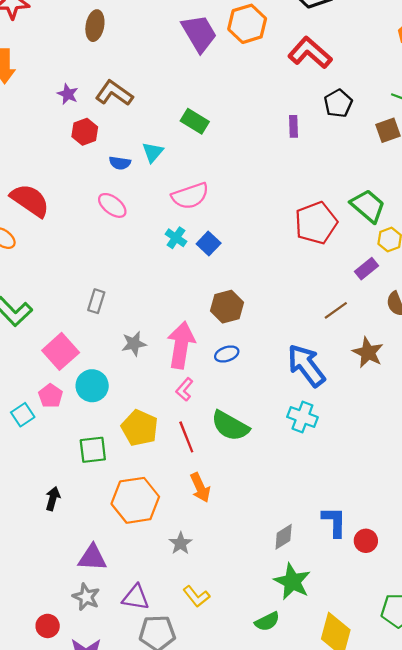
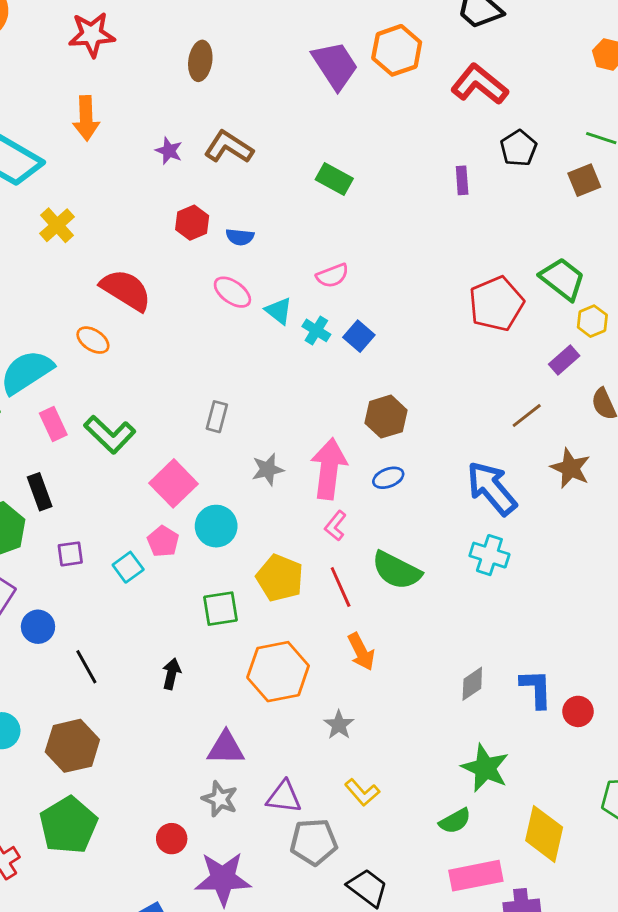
red hexagon: (85, 132) -> (192, 223), moved
cyan triangle: (153, 152) -> (279, 311), moved, turned -30
pink semicircle: (190, 196) -> (332, 276), size x0.7
gray diamond: (284, 537) -> (472, 684), moved

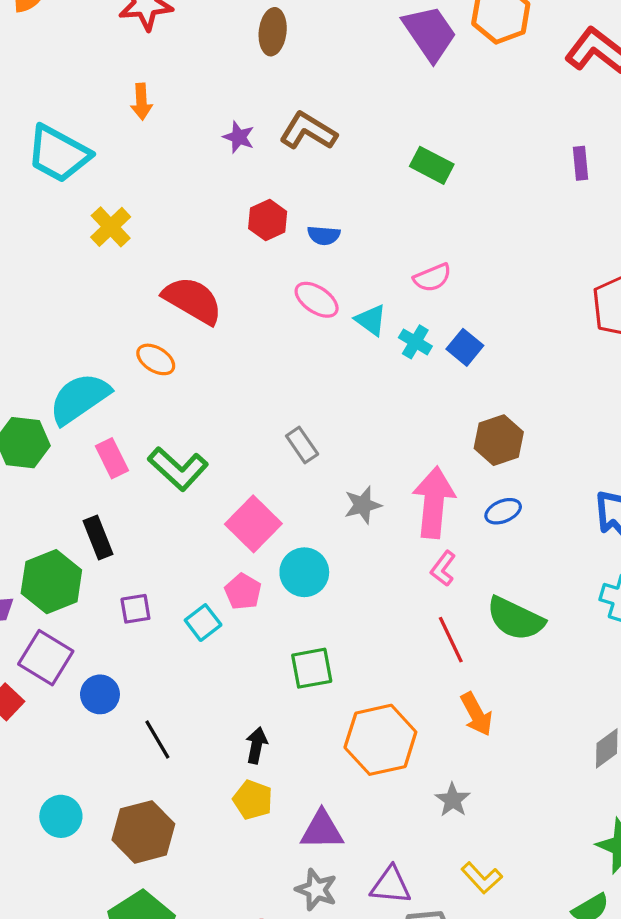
orange arrow: (86, 118) -> (142, 102), size x0.7
gray rectangle: (217, 417) -> (302, 445), turned -48
yellow pentagon: (280, 578) -> (253, 800), moved, size x0.7

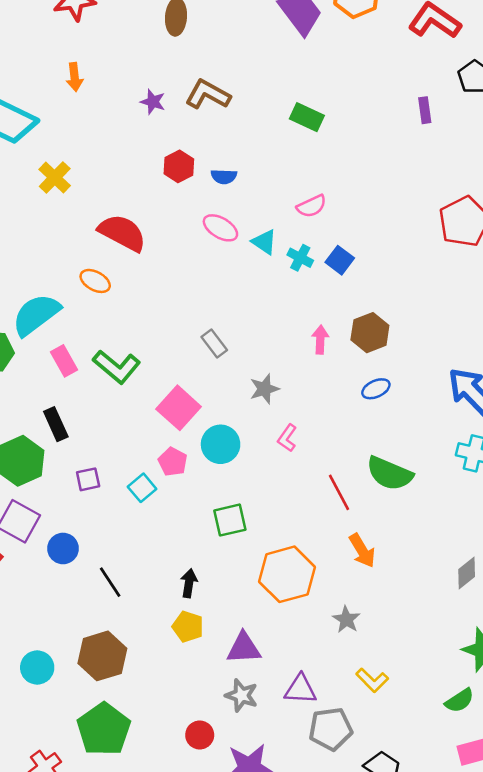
pink arrow: (434, 502) -> (320, 340), moved, size x0.5
pink L-shape: (443, 569) -> (287, 438), moved
cyan circle: (61, 816) -> (37, 667), moved

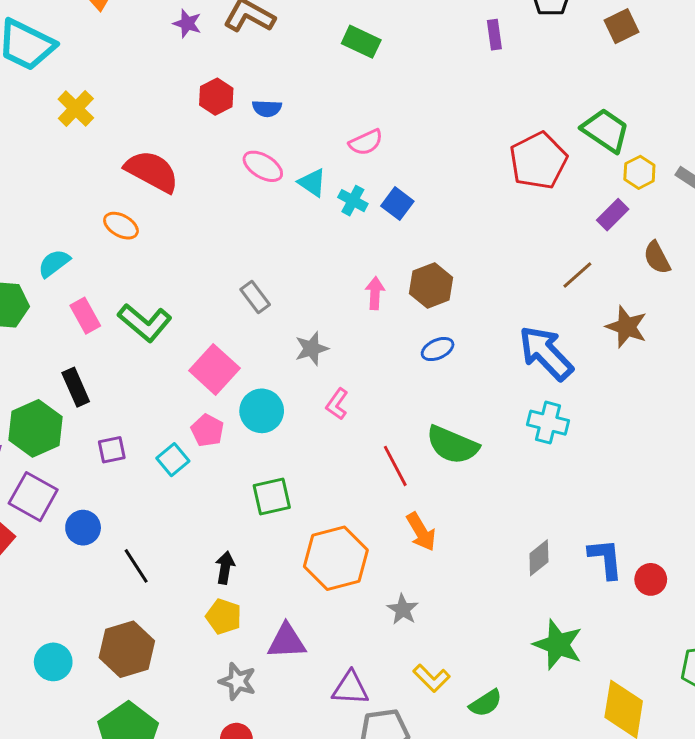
cyan semicircle: (36, 315) -> (54, 263), size x0.6
gray star: (242, 695) -> (238, 681), moved
green semicircle: (460, 701) -> (486, 703), moved

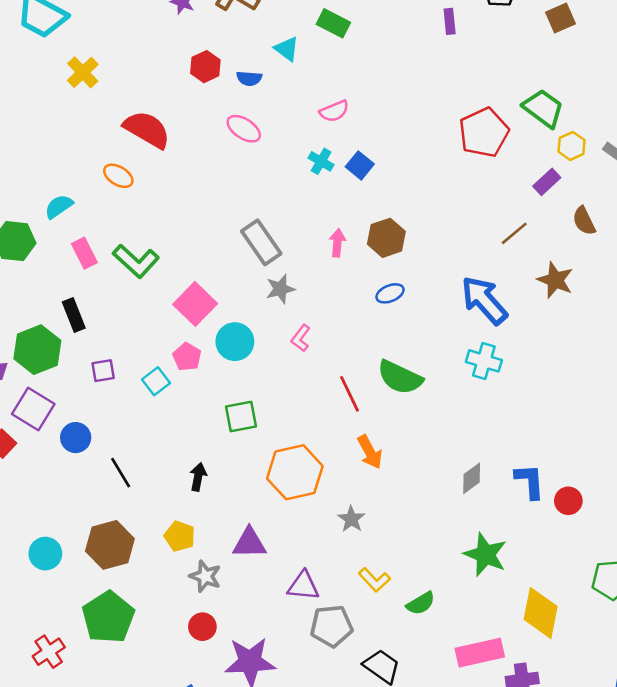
cyan triangle: (312, 183) -> (287, 49), moved
gray rectangle: (255, 297) -> (261, 242), moved, size x1.6
yellow pentagon: (224, 617) -> (180, 536), moved

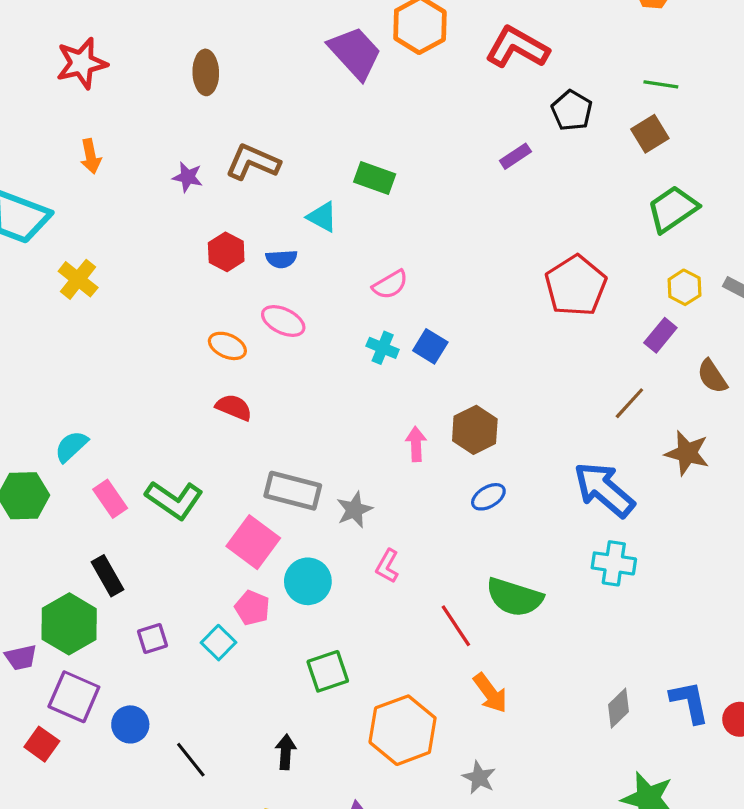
purple rectangle: (450, 21) -> (515, 156), turned 70
green trapezoid: (543, 108) -> (673, 209), moved, turned -63
red semicircle: (147, 129) -> (234, 407), moved, size x0.6
orange ellipse: (118, 176) -> (227, 346), moved
gray rectangle: (261, 242) -> (293, 491), moved, turned -33

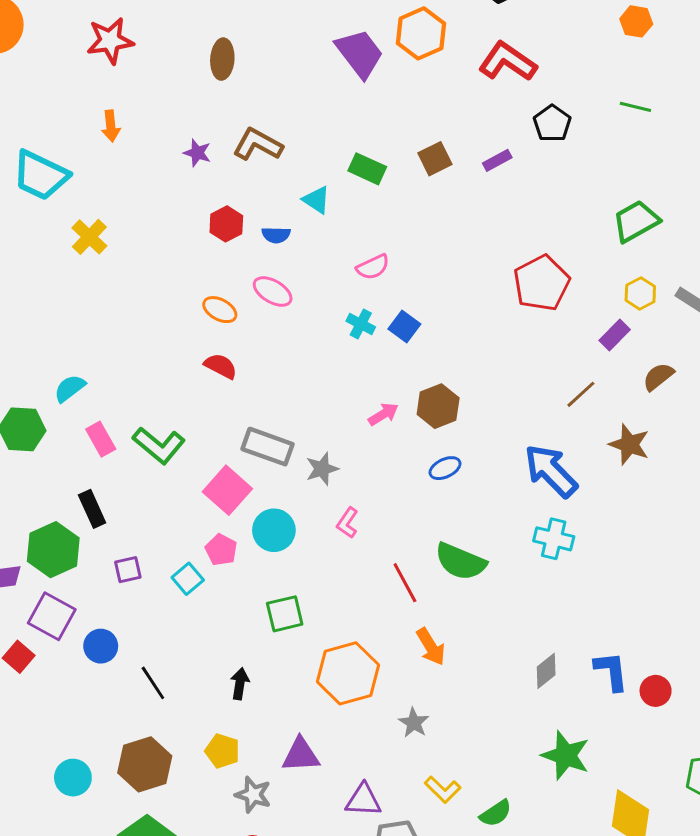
brown square: (650, 134) -> (435, 159), moved
brown semicircle: (712, 376) -> (658, 377), turned 80
pink arrow: (416, 444) -> (383, 414), turned 56

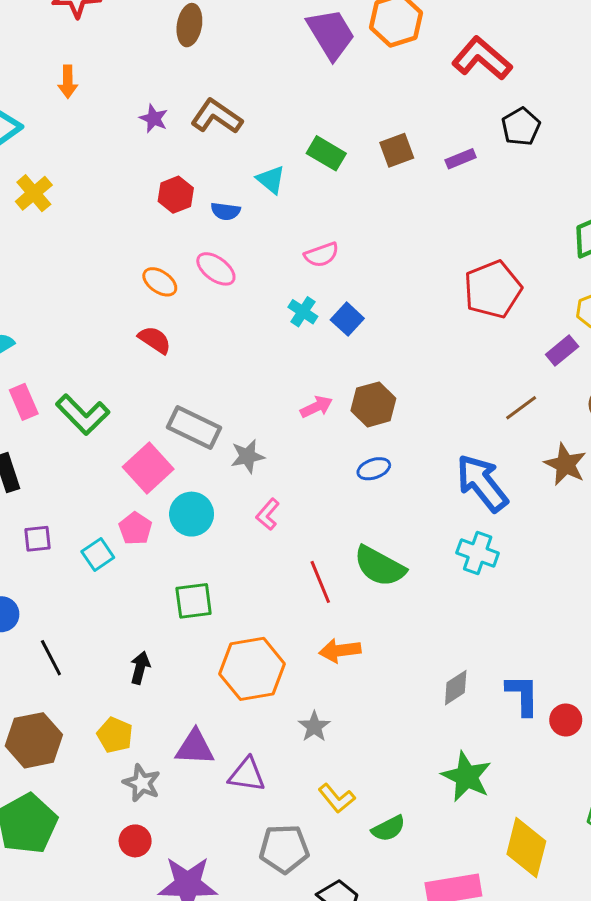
orange arrow: (431, 647) -> (340, 650), turned 108
purple triangle: (363, 800) -> (247, 775), moved

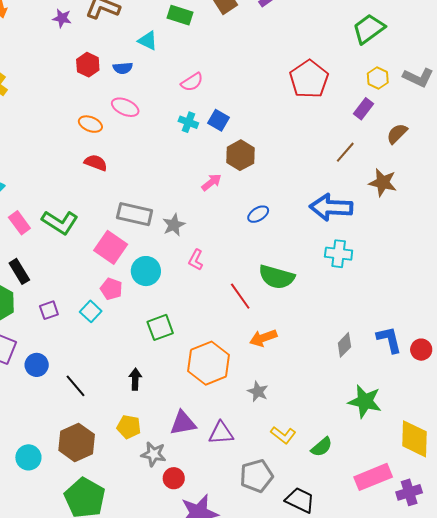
brown hexagon: (373, 404) -> (240, 155), moved
blue arrow: (482, 483) -> (331, 207), turned -36
red circle: (135, 841) -> (174, 478), moved

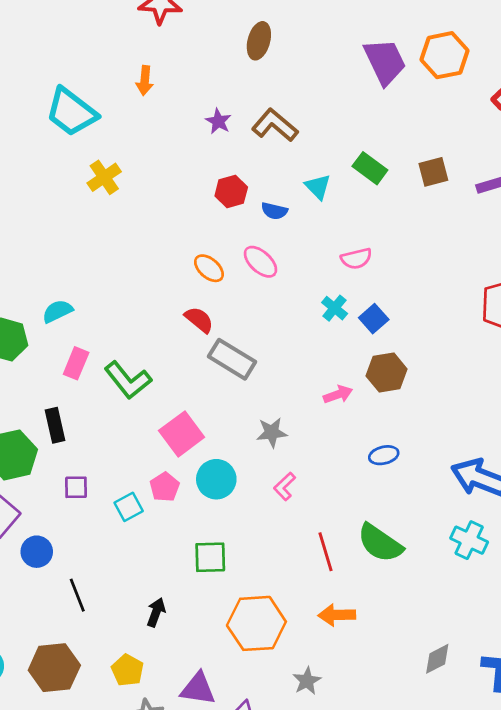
gray rectangle: (135, 214) -> (232, 359), moved
pink rectangle: (19, 223) -> (76, 363), turned 40

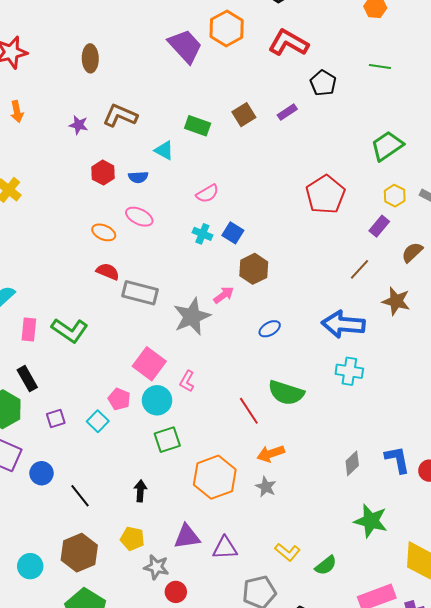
gray star: (272, 433) -> (192, 317), moved, size x1.6
pink square: (182, 434) -> (149, 364), moved
cyan circle: (216, 479) -> (157, 400), moved
pink L-shape: (285, 486) -> (187, 381), moved
gray star: (307, 681) -> (266, 487), moved

